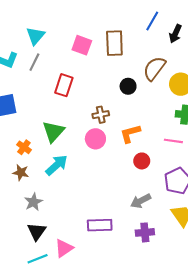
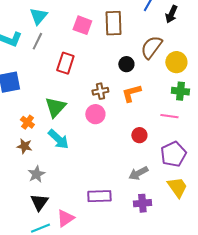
orange L-shape: (130, 134) -> (131, 93), moved
cyan arrow: (57, 165) -> (58, 139), turned 85

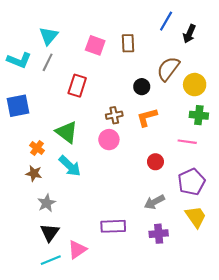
brown rectangle: (113, 23) -> (128, 43), size x0.7
green triangle: (55, 107) -> (67, 132), turned -35

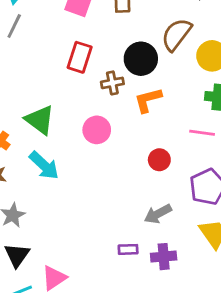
red rectangle: (77, 86) -> (80, 57), moved
black circle: (142, 87) -> (141, 59), size x1.5
brown cross: (114, 115) -> (112, 83), moved
purple rectangle: (113, 226) -> (128, 249), moved, size x0.6

